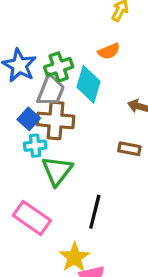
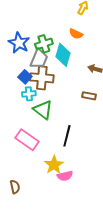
orange semicircle: (109, 51) -> (76, 34), turned 48
green triangle: (57, 171) -> (43, 110), turned -30

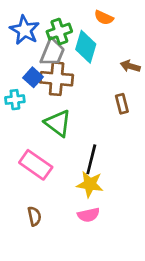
cyan cross: (29, 94) -> (15, 100), moved
brown rectangle: (89, 96) -> (122, 104), turned 64
yellow star: (54, 165) -> (90, 184), moved, turned -30
brown semicircle: (15, 187) -> (34, 216), moved

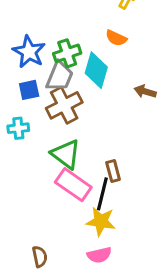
blue square: (33, 77) -> (29, 90), moved, turned 36
brown cross: (57, 79) -> (64, 105), turned -32
brown rectangle: (122, 104) -> (113, 171), moved
pink rectangle: (36, 165) -> (73, 185), moved

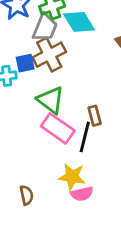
cyan diamond: (96, 70) -> (79, 22), turned -48
blue square: (29, 90) -> (25, 63), moved
yellow star: (101, 221) -> (72, 177), moved

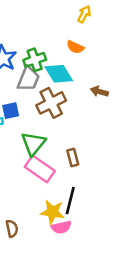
brown cross: (49, 55) -> (51, 103), moved
green triangle: (51, 100) -> (33, 144), turned 32
black line: (85, 137) -> (70, 201), moved

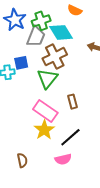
green triangle: (33, 144) -> (47, 79), moved
black line: (70, 201) -> (70, 137), turned 35
yellow star: (52, 212) -> (44, 130), moved, turned 30

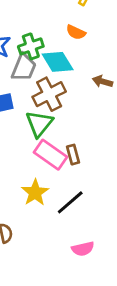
pink rectangle: (45, 111) -> (51, 155), moved
pink semicircle: (63, 159) -> (83, 249), moved

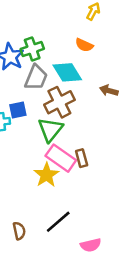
green cross: (31, 46) -> (32, 49), moved
yellow star: (35, 193) -> (46, 175), moved
black line: (70, 202) -> (58, 222), moved

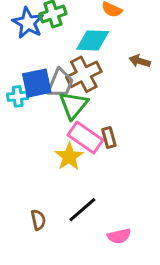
cyan diamond: (67, 72) -> (93, 40), turned -56
gray trapezoid: (36, 78) -> (60, 83), moved
blue square: (18, 110) -> (37, 83), size x1.5

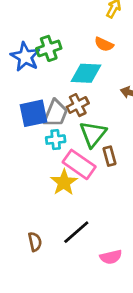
brown cross: (84, 74) -> (78, 105), size x0.7
cyan cross: (18, 96) -> (56, 140), moved
green triangle: (74, 105) -> (93, 134), moved
brown rectangle: (109, 138) -> (109, 156), moved

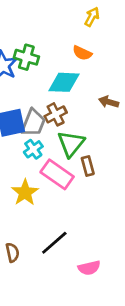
green cross: (49, 48) -> (26, 57), turned 35
cyan cross: (56, 140) -> (33, 149), turned -30
yellow star: (64, 182) -> (25, 193), moved

